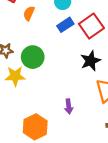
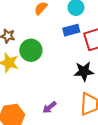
purple arrow: (69, 106) -> (50, 107), turned 40

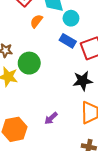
blue rectangle: (71, 30) -> (68, 41), turned 49

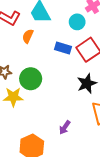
cyan circle: (71, 18) -> (77, 22), moved

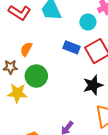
orange semicircle: (28, 36) -> (26, 49), moved

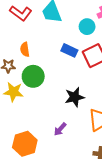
orange semicircle: (26, 49) -> (25, 49), turned -40
black star: (93, 85) -> (75, 97), moved

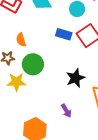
purple arrow: (60, 129) -> (66, 111), turned -64

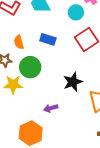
blue rectangle: (64, 34) -> (48, 39), moved
purple arrow: (66, 111) -> (51, 108), moved, turned 104

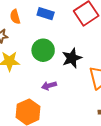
green circle: (30, 67) -> (43, 50), moved

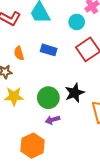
green circle: (43, 50) -> (48, 98), moved

